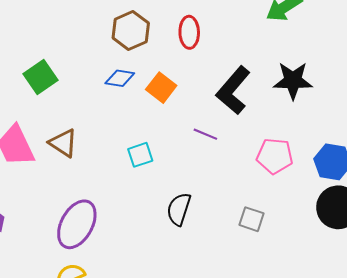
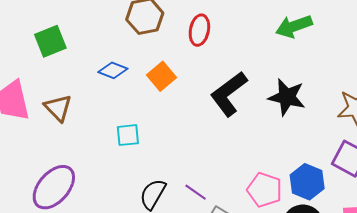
blue diamond: (120, 78) -> (113, 70), moved
purple line: (205, 134) -> (196, 192), moved
pink pentagon: (275, 156) -> (265, 190), moved

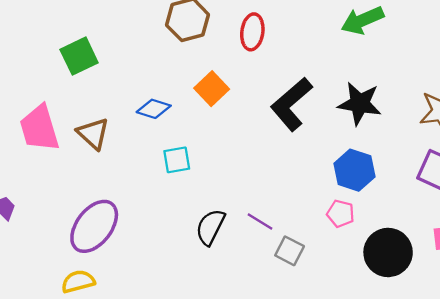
blue diamond: (113, 70) -> (154, 109), moved
blue hexagon: (307, 182) -> (354, 170), moved
pink pentagon: (265, 190) -> (341, 214), size x0.7

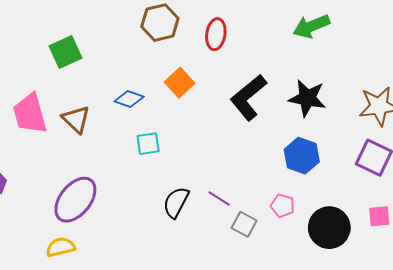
pink pentagon: (341, 214) -> (283, 206), moved

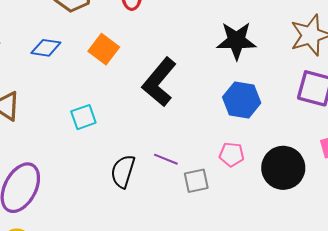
black L-shape: (248, 97) -> (159, 82), moved
blue diamond: (129, 99) -> (46, 48), moved
gray square: (244, 224) -> (196, 181), turned -30

